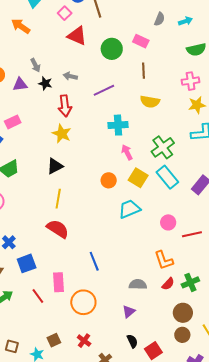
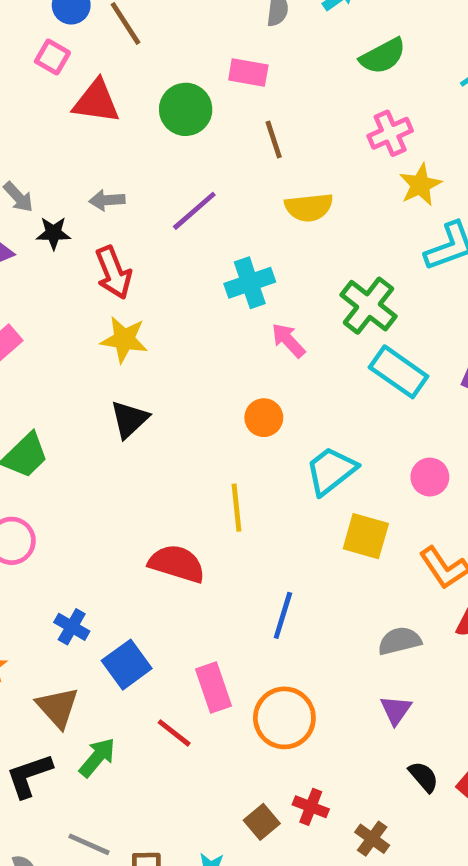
yellow square: (138, 178) -> (366, 536), moved
yellow line: (58, 199) -> (236, 508), moved
blue line: (94, 261) -> (283, 615), turned 54
brown square: (54, 340) -> (262, 822), moved

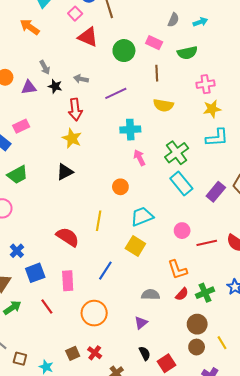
green semicircle: (383, 56) -> (187, 53), moved
yellow square: (366, 536) -> (135, 246), moved
pink rectangle: (214, 688) -> (68, 281), moved

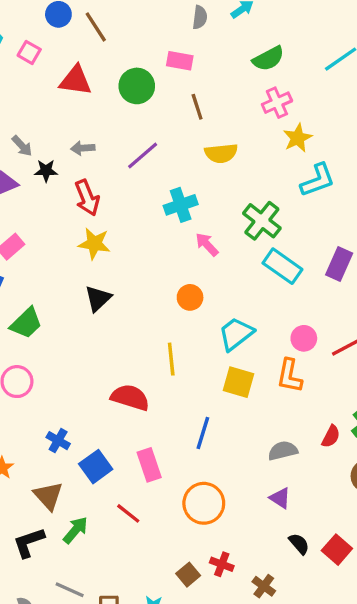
pink square: (75, 14) -> (29, 52), moved
green semicircle: (187, 53) -> (268, 59), moved
orange L-shape: (177, 270) -> (290, 376), moved, turned 45
purple triangle: (141, 323) -> (280, 498), turned -32

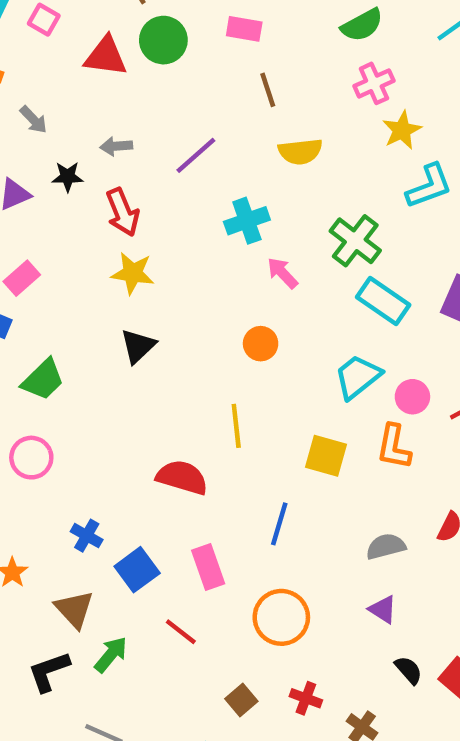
green circle: (137, 86) -> (163, 40), moved
gray arrow: (22, 146) -> (34, 120), moved
cyan trapezoid: (236, 334) -> (358, 377), moved
brown square: (188, 575) -> (241, 700), moved

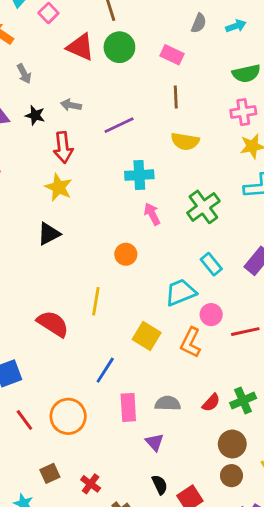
cyan rectangle: (383, 301) -> (211, 264), moved, size x0.7
pink rectangle: (208, 567) -> (128, 407), moved
orange circle: (281, 617) -> (68, 416), moved

